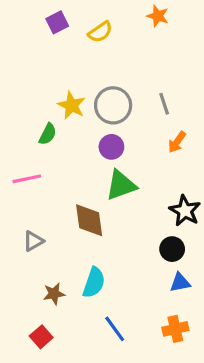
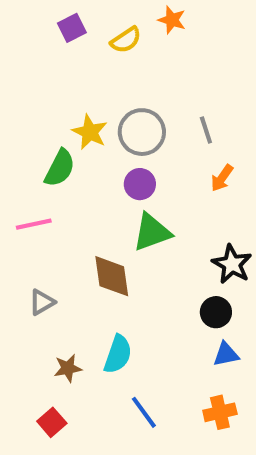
orange star: (158, 16) -> (172, 20), moved
green semicircle: (48, 134) -> (60, 168), size x1.4

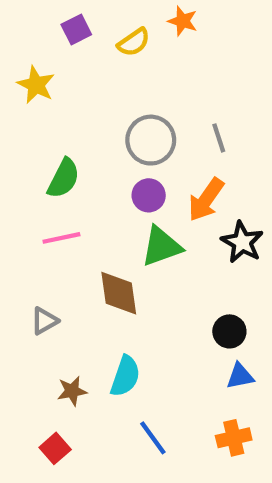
yellow star: (90, 132) -> (36, 85), moved
orange arrow: (222, 178) -> (206, 200), moved, size x1.5
pink line: (34, 224) -> (61, 238), moved
black star: (232, 264) -> (242, 242), moved

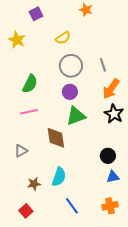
yellow semicircle: (134, 42) -> (63, 38), moved
orange arrow: (206, 200) -> (111, 89), moved

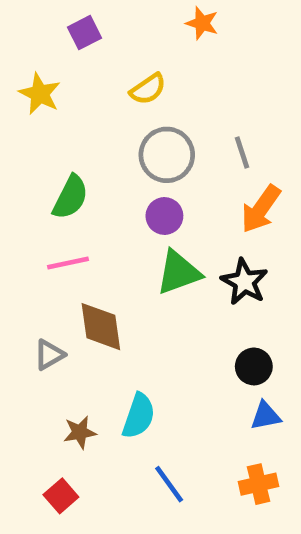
black star: (114, 114) -> (244, 282), moved
brown diamond: (56, 138) -> (101, 327), moved

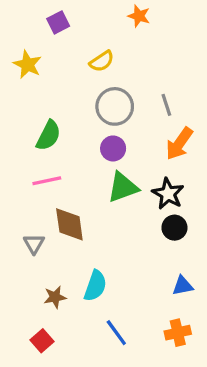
gray triangle: (49, 355) -> (34, 244), turned -30
black circle: (254, 366) -> (174, 228), moved

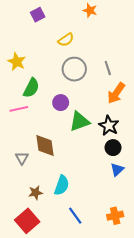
yellow star: (27, 64) -> (17, 62), moved
purple circle: (113, 148) -> (61, 103), moved
pink line: (47, 181) -> (19, 109), moved
blue triangle: (183, 286) -> (117, 170), moved, turned -32
red square: (42, 341) -> (27, 221), size x1.6

